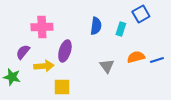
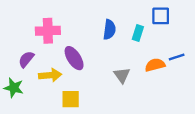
blue square: (141, 14) -> (161, 16), turned 30
purple ellipse: (65, 51) -> (74, 58), turned -50
blue line: (157, 60) -> (177, 57), moved

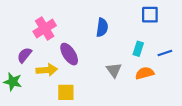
pink cross: (48, 31) -> (45, 29), turned -30
cyan rectangle: (138, 33) -> (138, 49), moved
orange semicircle: (155, 65) -> (145, 73), moved

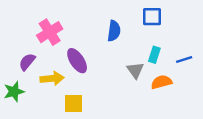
blue square: (150, 15) -> (152, 17), moved
gray triangle: (114, 70) -> (135, 70), moved
green star: (13, 82) -> (14, 92), turned -30

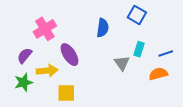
blue square: (152, 17) -> (137, 15), turned 30
orange semicircle: (161, 82) -> (158, 74), moved
green star: (14, 92) -> (23, 82), moved

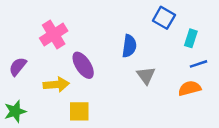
blue semicircle: (103, 28) -> (129, 46), moved
cyan rectangle: (139, 49) -> (191, 38), moved
purple semicircle: (25, 56) -> (18, 67), moved
green star: (23, 82) -> (15, 111), moved

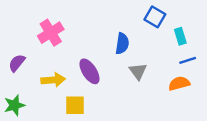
cyan rectangle: (191, 38) -> (180, 36), turned -35
purple ellipse: (83, 65) -> (89, 71), moved

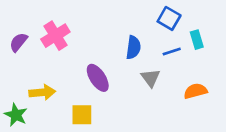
blue line: (188, 60) -> (172, 51), moved
purple semicircle: (17, 63) -> (18, 42), moved
yellow arrow: (53, 80) -> (42, 92), moved
green star: (14, 105) -> (16, 115), turned -30

